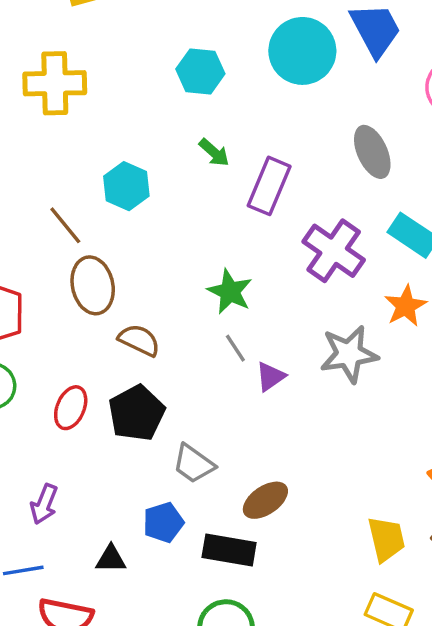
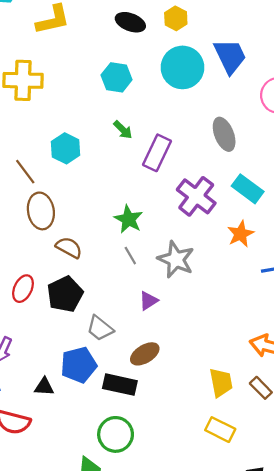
gray star: (349, 354) -> (176, 259), moved, turned 30
purple triangle: (271, 377) -> (148, 301), moved
blue pentagon: (163, 522) -> (79, 365), size x1.4

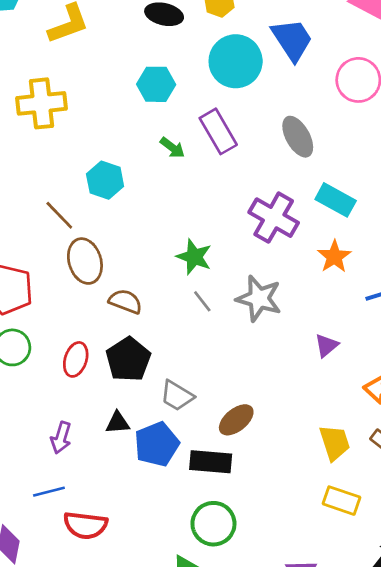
purple rectangle: (157, 153) -> (218, 131), moved, turned -48
purple triangle: (148, 301) -> (326, 346), moved
black triangle: (44, 387) -> (118, 423), moved

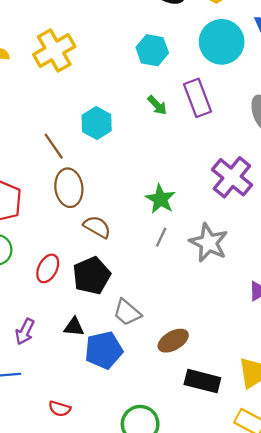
yellow cross: (42, 103) -> (54, 50), turned -33
gray line: (202, 301) -> (161, 237), turned 54
black rectangle: (211, 462) -> (202, 381), moved
red semicircle: (85, 525) -> (60, 409), moved, size x0.6

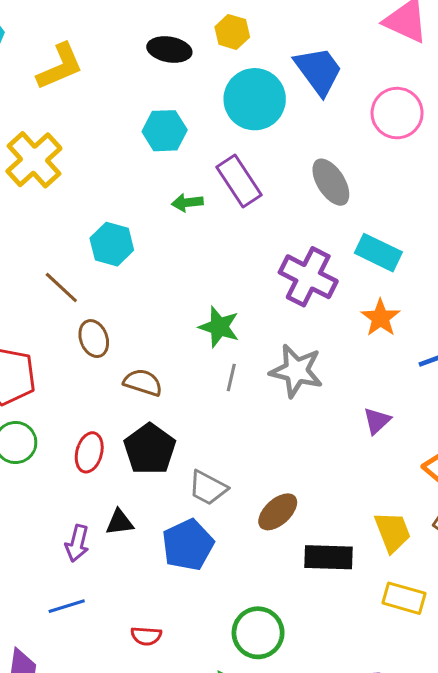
green arrow: (157, 105) -> (187, 203), turned 140
brown ellipse: (69, 188) -> (94, 339), size x0.7
black triangle: (74, 327) -> (120, 522), moved

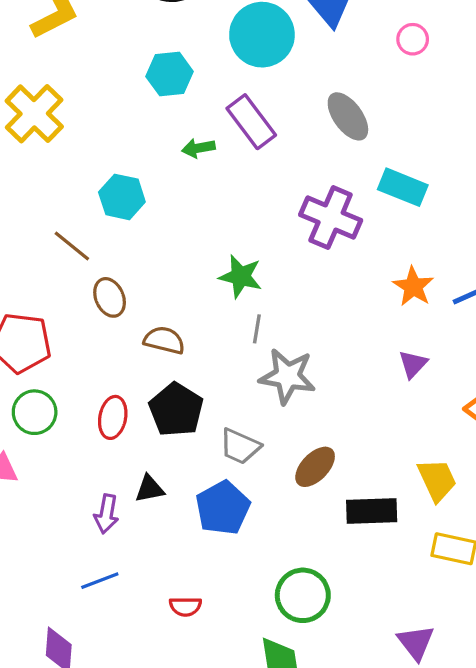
pink circle: (397, 113) -> (413, 39), size x0.6
orange star: (380, 318) -> (413, 287), moved
gray star: (296, 371) -> (287, 376), moved

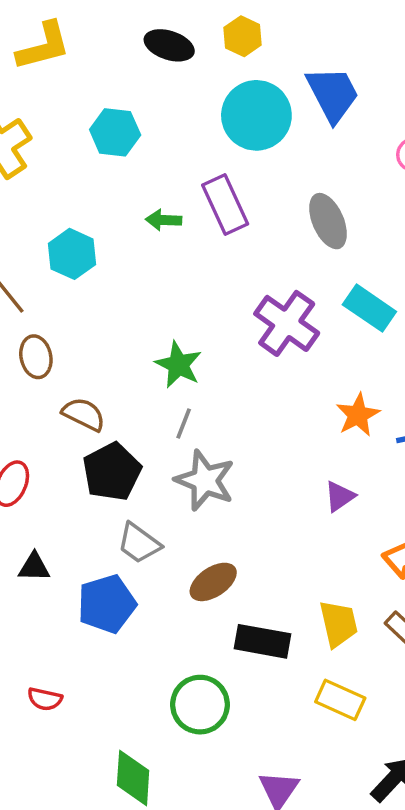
cyan hexagon: (170, 74) -> (115, 132), moved
black pentagon: (176, 410) -> (112, 472), moved
green circle: (303, 595) -> (200, 705), moved

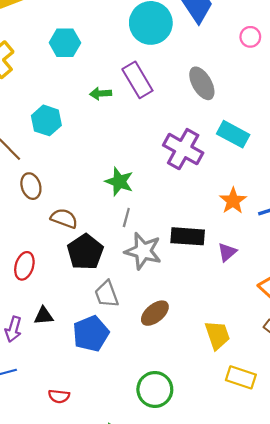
gray trapezoid: (139, 543) -> (107, 294), turned 40
yellow trapezoid: (338, 624) -> (217, 335), moved
black rectangle: (262, 641) -> (188, 236), moved

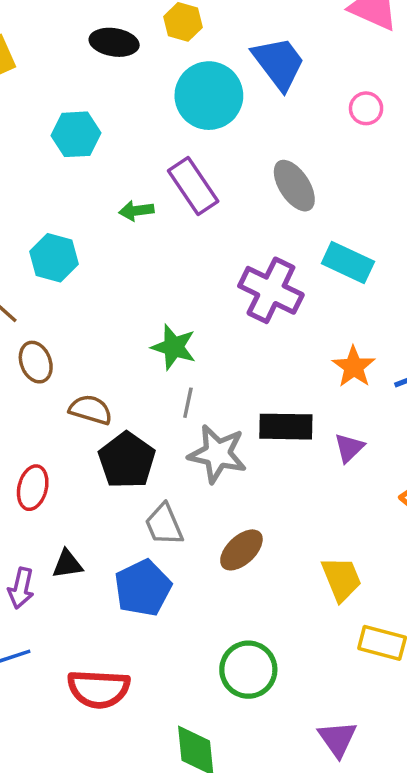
red semicircle: (59, 396) -> (99, 689), size x1.8

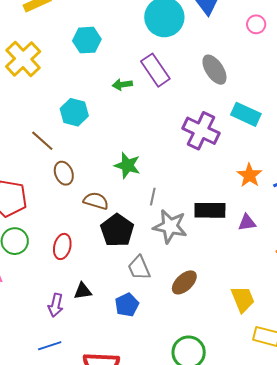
green star: (174, 347) -> (127, 165), moved
purple triangle: (349, 448) -> (247, 223), turned 36
blue pentagon: (143, 588) -> (127, 305), size x0.7

